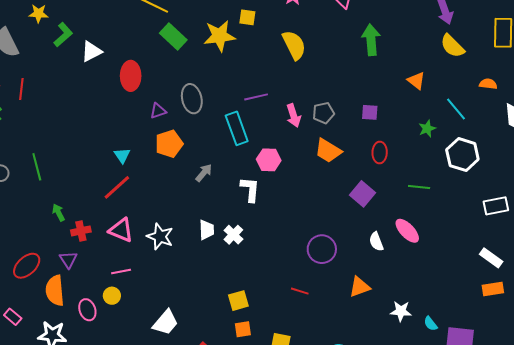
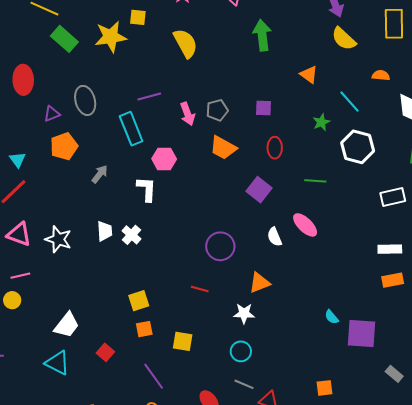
white rectangle: (491, 258) -> (390, 249), turned -35
white star: (401, 311) -> (244, 313), moved

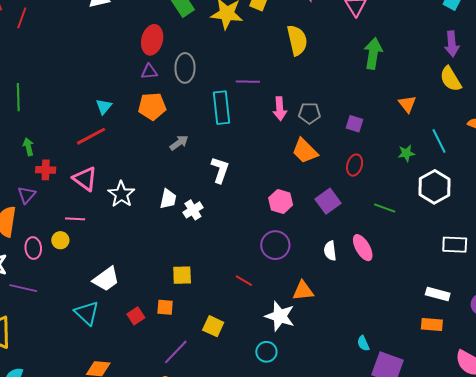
red ellipse: (23, 80) -> (152, 40), moved
pink hexagon: (164, 159) -> (281, 201), moved
white star: (244, 313) -> (280, 316), size x1.4
orange square: (144, 329) -> (165, 307), moved
purple line: (154, 376) -> (176, 352), turned 64

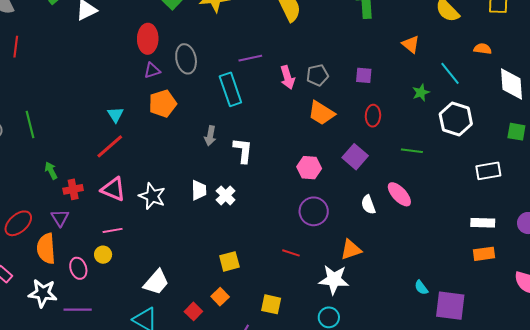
gray arrow: (179, 143) -> (210, 136), moved, turned 150
orange square: (165, 307) -> (220, 297), turned -36

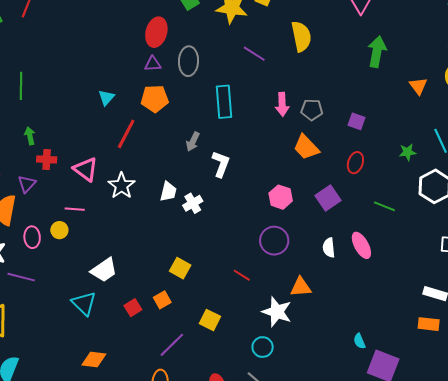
orange triangle: (411, 44) -> (418, 86), moved
purple line: (250, 58) -> (254, 54), moved, turned 30
red line: (110, 146) -> (126, 134), moved, turned -36
yellow square: (229, 261) -> (180, 268), turned 30

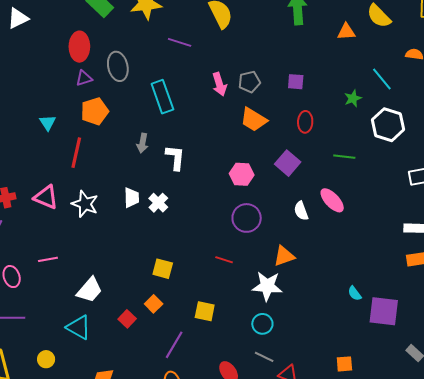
orange triangle: (418, 86) -> (346, 32), turned -42
pink line: (75, 209) -> (48, 259), moved
yellow circle: (59, 230) -> (46, 359), moved

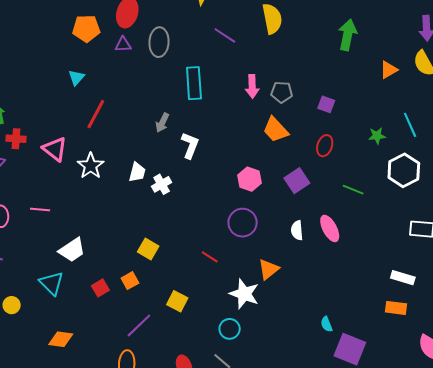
orange triangle: (346, 32) -> (389, 70), turned -42
orange pentagon: (95, 111) -> (86, 28), moved
orange triangle: (284, 256) -> (268, 269), turned -35

